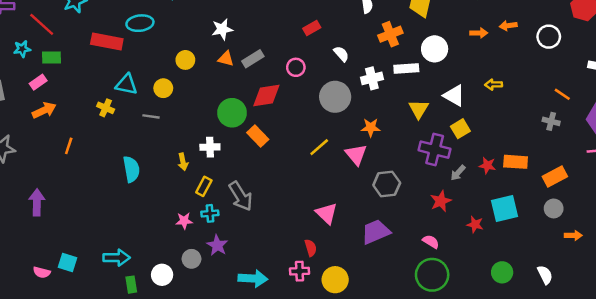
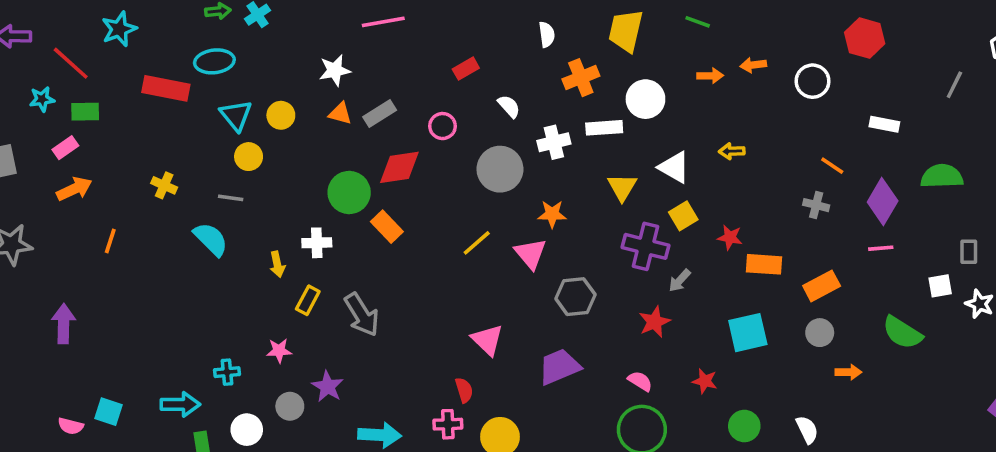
cyan triangle: (126, 84) -> (236, 115), moved, turned 40
red star: (487, 166) -> (730, 237), moved
cyan semicircle: (131, 169) -> (211, 239), moved, turned -35
cyan cross: (210, 213) -> (227, 372), moved
red star: (475, 224) -> (705, 381), moved

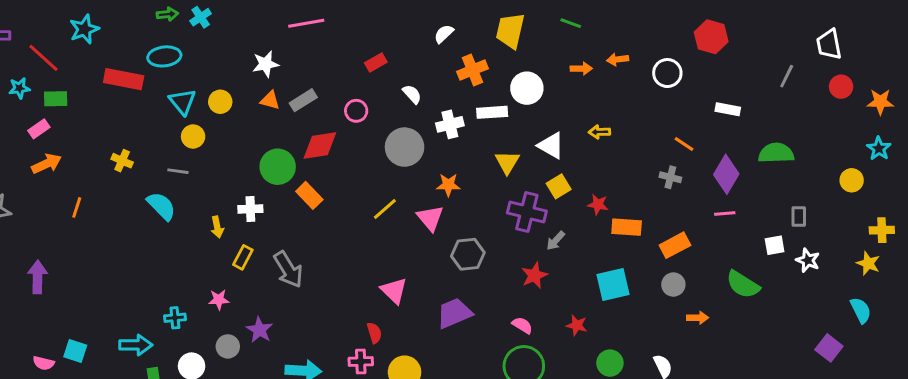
white semicircle: (547, 34) -> (444, 34), turned -125

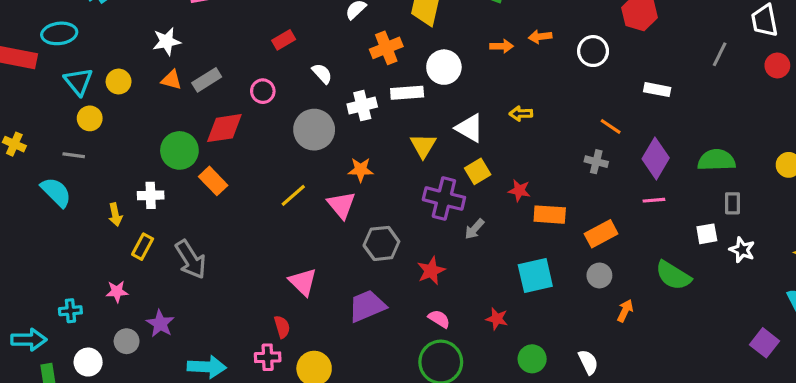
green semicircle: (776, 153) -> (716, 160), moved
red star: (534, 275) -> (431, 271), moved
orange arrow: (698, 318) -> (625, 311), turned -65

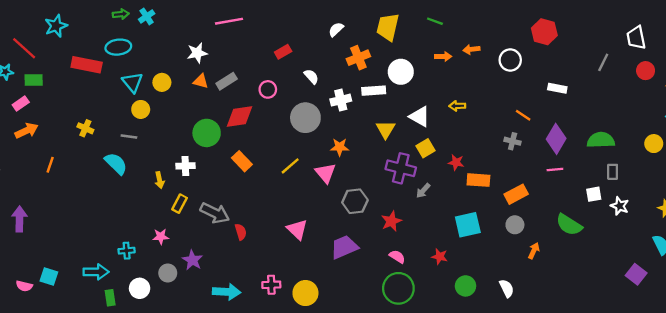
orange rectangle: (213, 181) -> (242, 161), moved
gray arrow: (191, 259) -> (215, 213), turned -32
red semicircle: (282, 327) -> (241, 232), moved

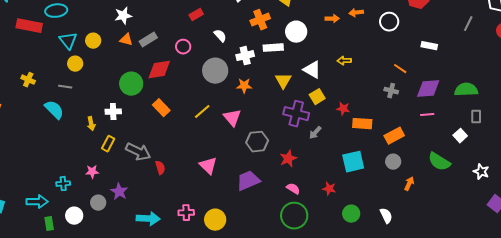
purple diamond: (556, 139) -> (428, 89), turned 55
orange star: (340, 147) -> (244, 86), moved
white square: (594, 194) -> (460, 136), turned -32
white star: (620, 206) -> (481, 172), moved

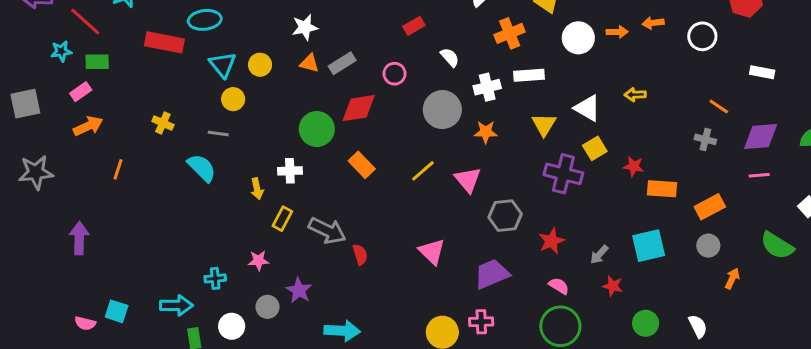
white circle: (296, 32) -> (578, 38), moved
gray arrow: (315, 133) -> (599, 255), moved
pink cross: (186, 213) -> (481, 322), moved

